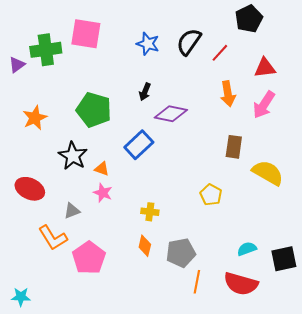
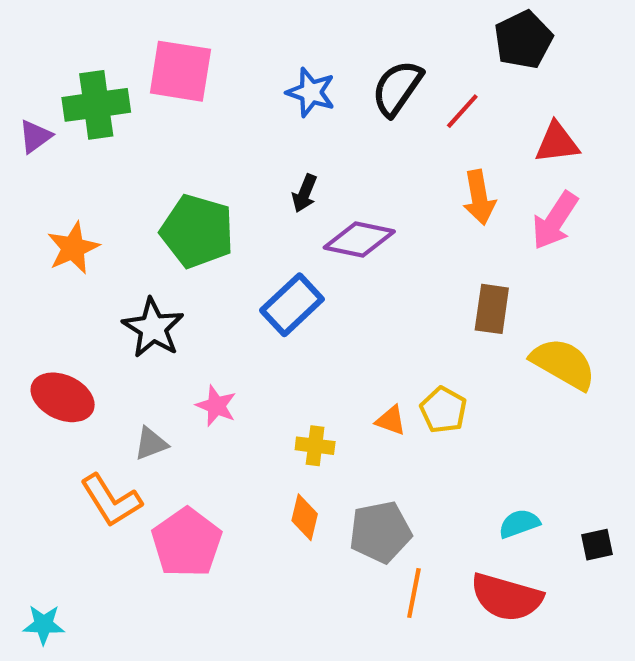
orange triangle: (102, 169) -> (391, 420), moved
black square: (284, 259) -> (597, 545), size x0.6

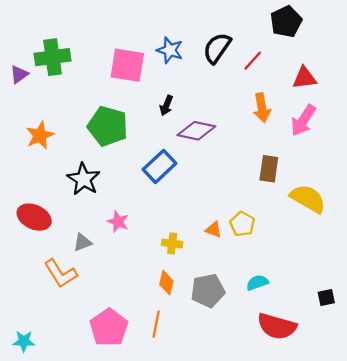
pink square: (180, 71) -> (127, 65), moved
cyan semicircle: (519, 524) -> (257, 283), moved
pink pentagon: (187, 543) -> (109, 327), moved
orange line: (414, 593) -> (156, 324), moved

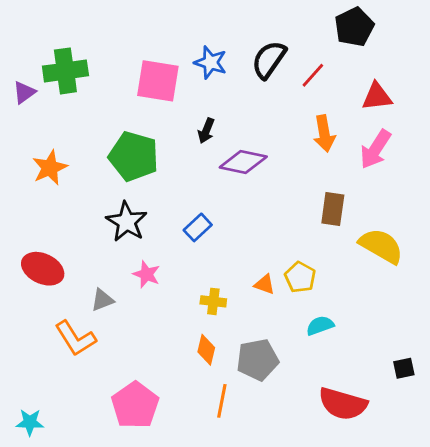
blue rectangle: (160, 166) -> (198, 227), moved, size x0.7
black star: (84, 179) -> (127, 222), moved
cyan semicircle: (257, 283) -> (320, 326), moved
orange line: (156, 324) -> (222, 401), moved

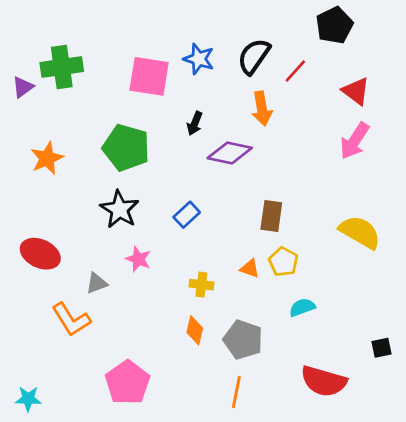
red triangle: (377, 97) -> (356, 91), turned 44
orange arrow: (324, 134) -> (262, 109), moved
brown rectangle: (333, 209) -> (271, 216), moved
gray pentagon: (257, 360) -> (243, 340), turned 30
orange line: (222, 401) -> (236, 392), moved

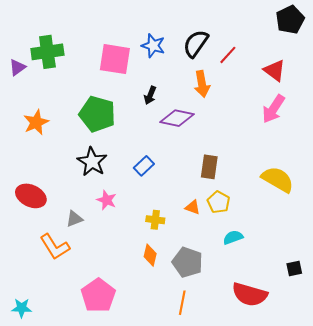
black pentagon: (334, 25) -> (290, 20), moved

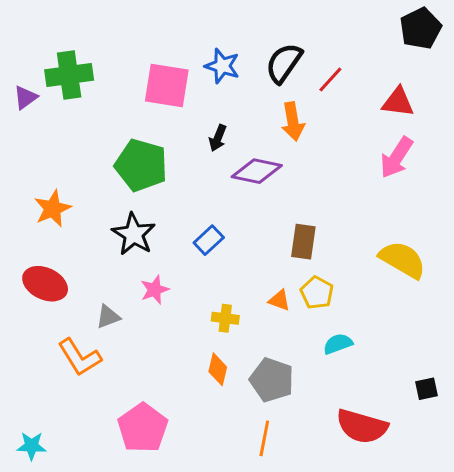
red triangle: (275, 70) -> (398, 102), turned -30
orange star: (36, 122) -> (53, 209), moved
pink star: (107, 200) -> (155, 290), turned 30

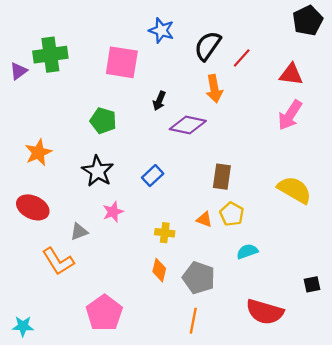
blue star: (222, 66) -> (161, 30), moved
green pentagon: (141, 165) -> (103, 121), size x0.7

